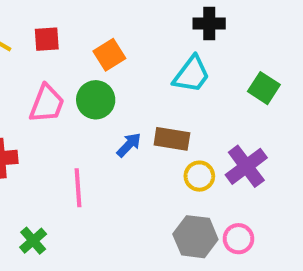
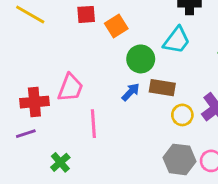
red square: (47, 39) -> (86, 14), moved
green circle: (96, 100) -> (141, 59), moved
pink trapezoid: (47, 104) -> (70, 88), moved

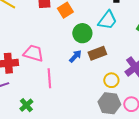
pink trapezoid: (70, 88) -> (33, 53), turned -95
brown rectangle: (162, 88) -> (97, 53), turned -30
yellow circle: (182, 115) -> (111, 80), moved

